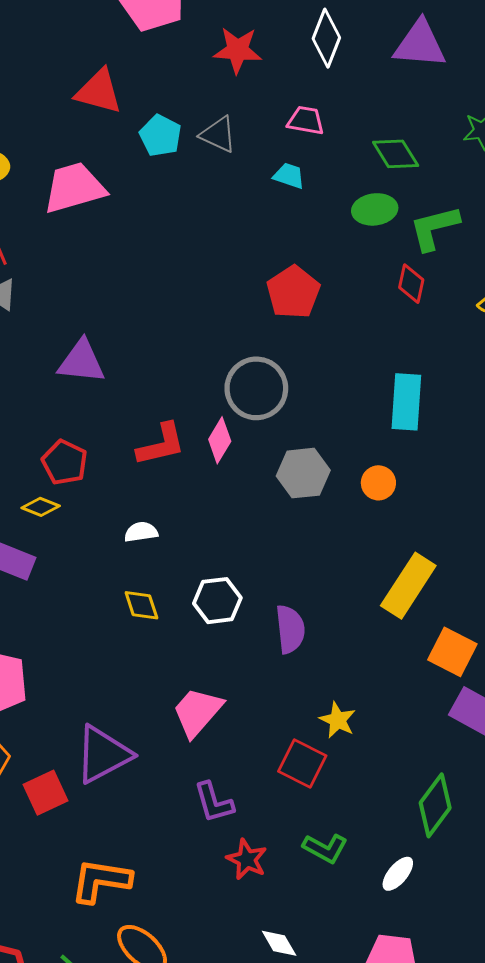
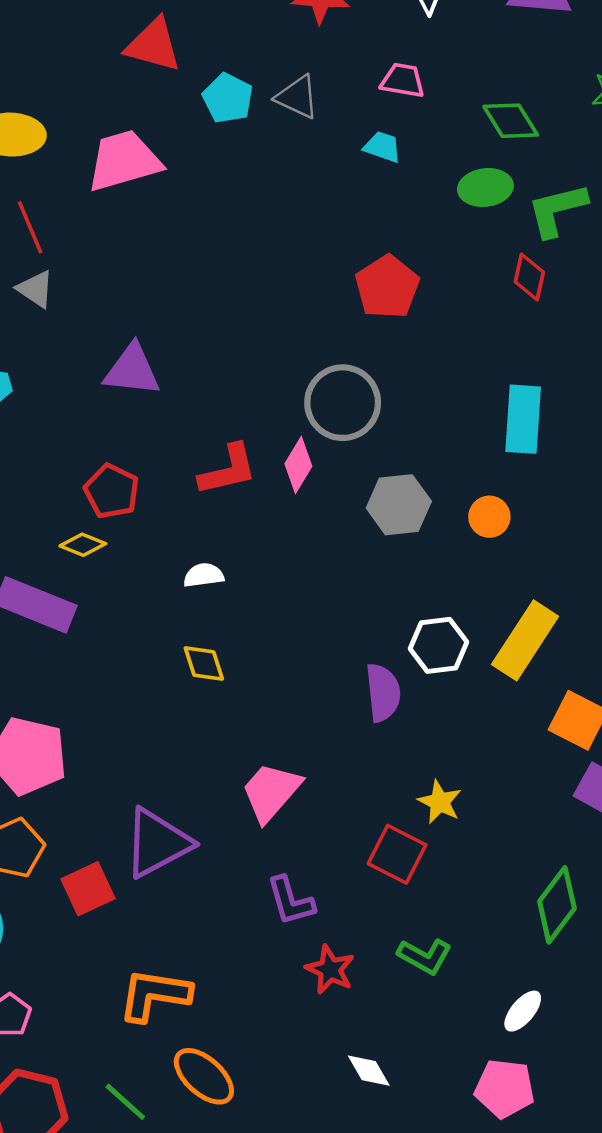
white hexagon: (217, 601) -> (438, 645), moved
white ellipse: (398, 874) -> (523, 1011), moved

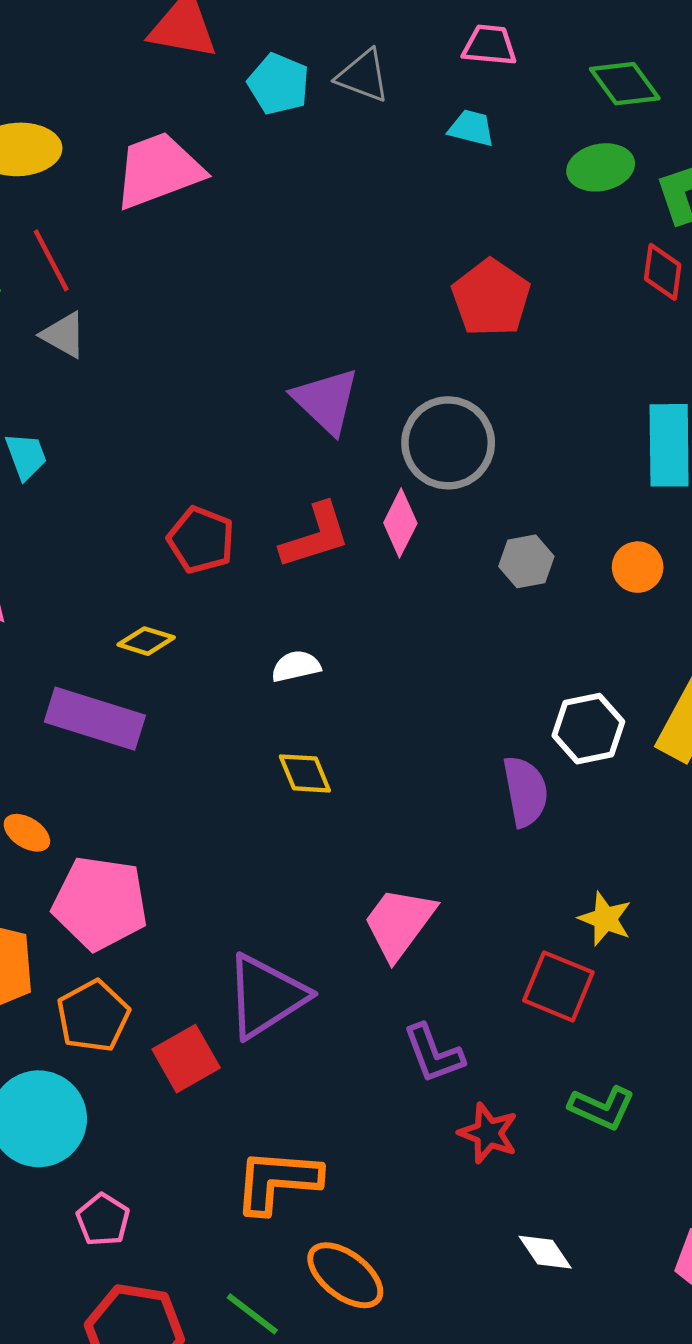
purple triangle: (132, 370) -> (326, 401), moved, turned 42
red pentagon: (112, 491) -> (201, 540), moved
gray hexagon: (399, 505) -> (526, 561), size x0.7

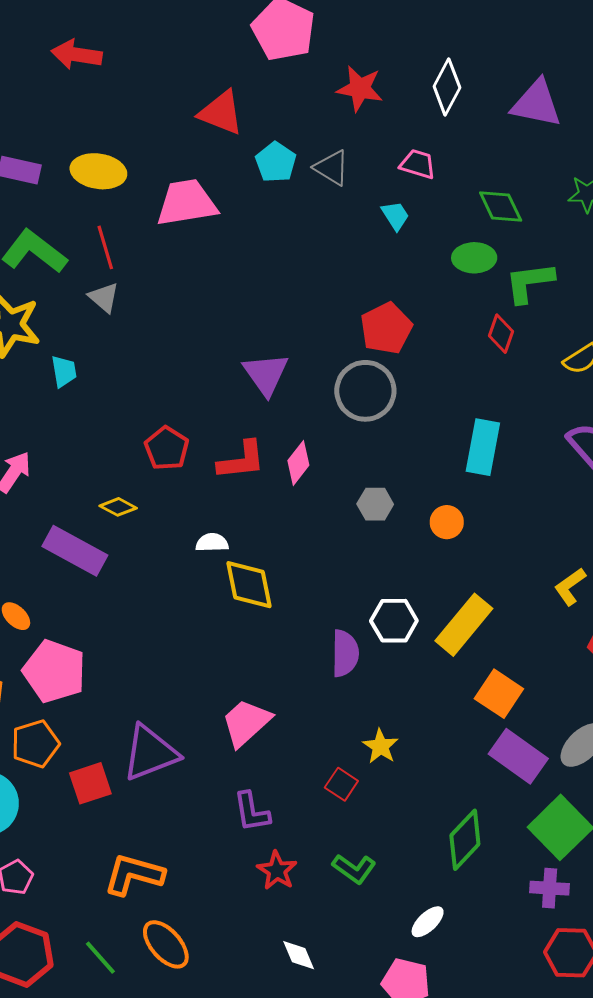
cyan trapezoid: (471, 128) -> (395, 216), turned 32
gray circle: (448, 443) -> (365, 391), moved
yellow diamond: (305, 773) -> (249, 585), moved, size x1.5
red square: (558, 986) -> (341, 784), size x0.7

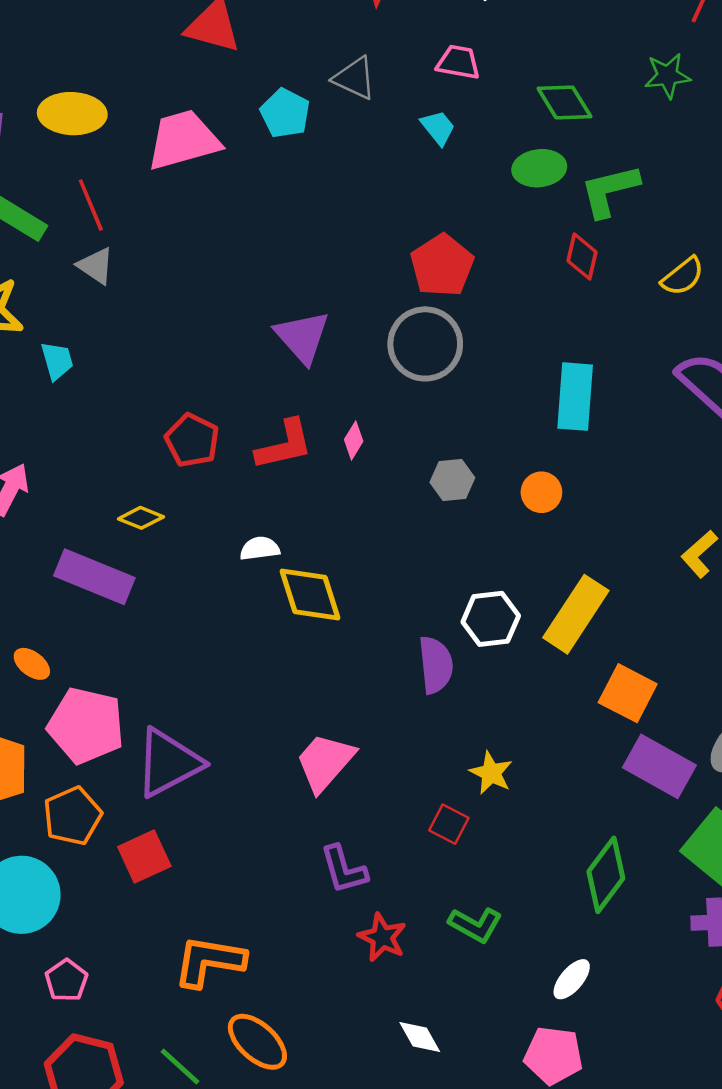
cyan pentagon: (276, 162) -> (285, 113), moved
pink diamond: (298, 463) -> (354, 440), size x0.7
purple triangle: (150, 753) -> (168, 763), moved

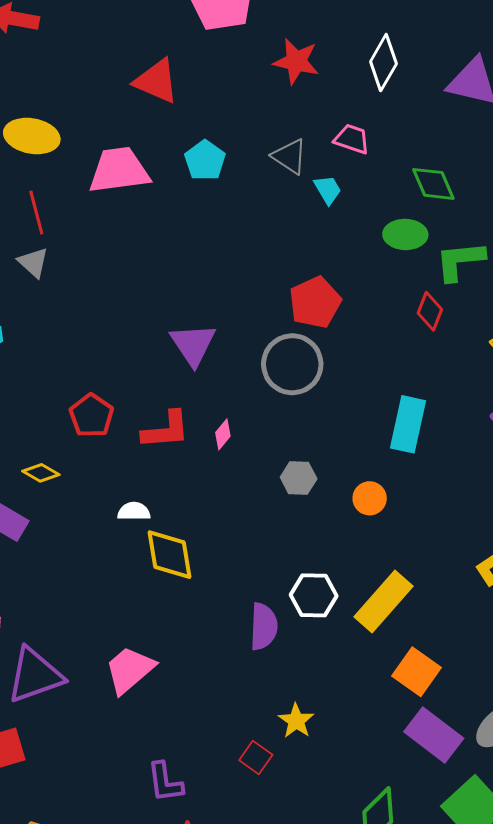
gray triangle: (354, 78) -> (290, 156), moved
pink trapezoid: (325, 762) -> (130, 670), moved

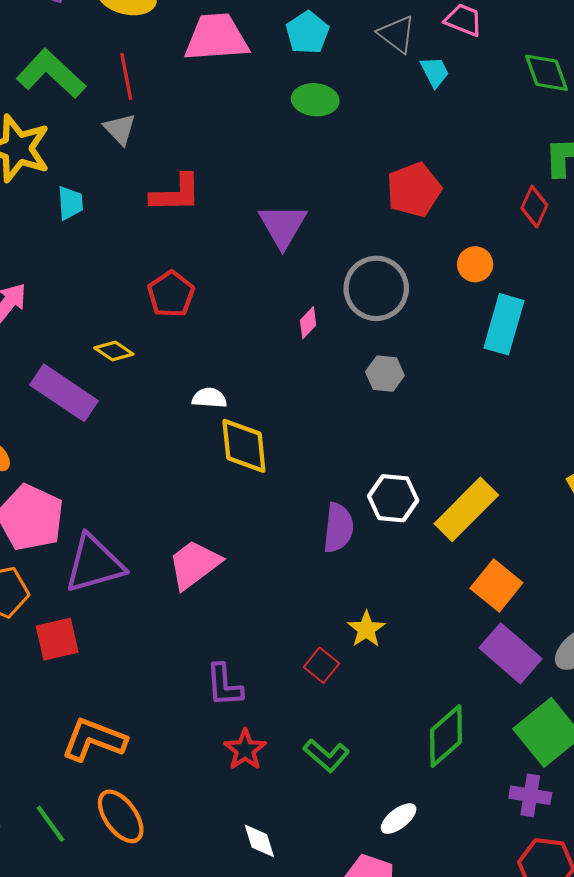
green ellipse: (405, 234) -> (315, 100), moved
gray circle: (292, 364) -> (376, 288), moved
red L-shape: (166, 430) -> (176, 193), moved
orange circle: (370, 498) -> (475, 264), moved

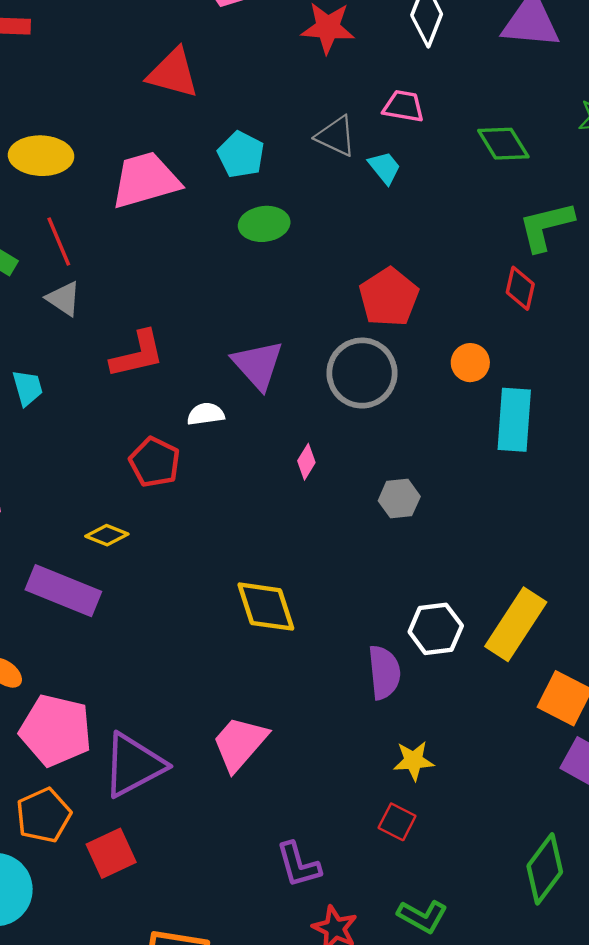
gray circle: (376, 288) -> (362, 373), moved
white semicircle: (209, 398) -> (206, 414), moved
yellow star: (366, 629) -> (414, 761), moved, turned -30

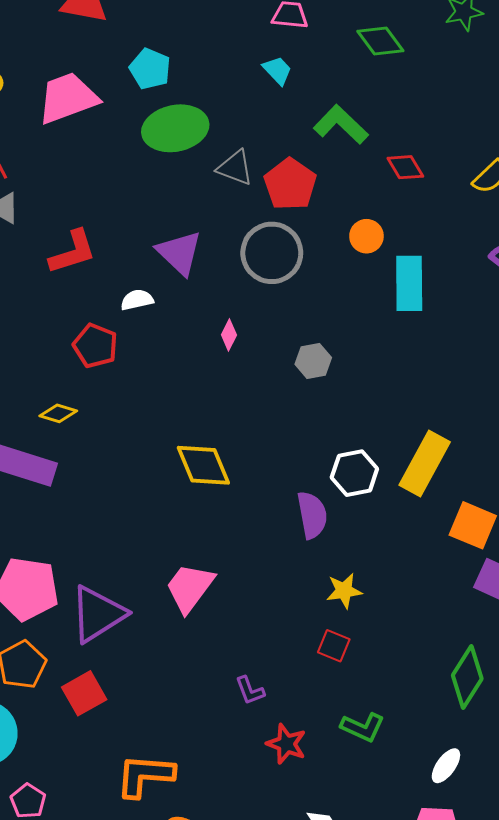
gray triangle: (336, 136) -> (235, 168), moved
green ellipse: (264, 224) -> (175, 128), size x1.5
green L-shape: (546, 226) -> (341, 125), moved, turned 62
red diamond: (520, 288) -> (405, 167), turned -39
purple L-shape: (298, 865) -> (250, 690), size x0.7

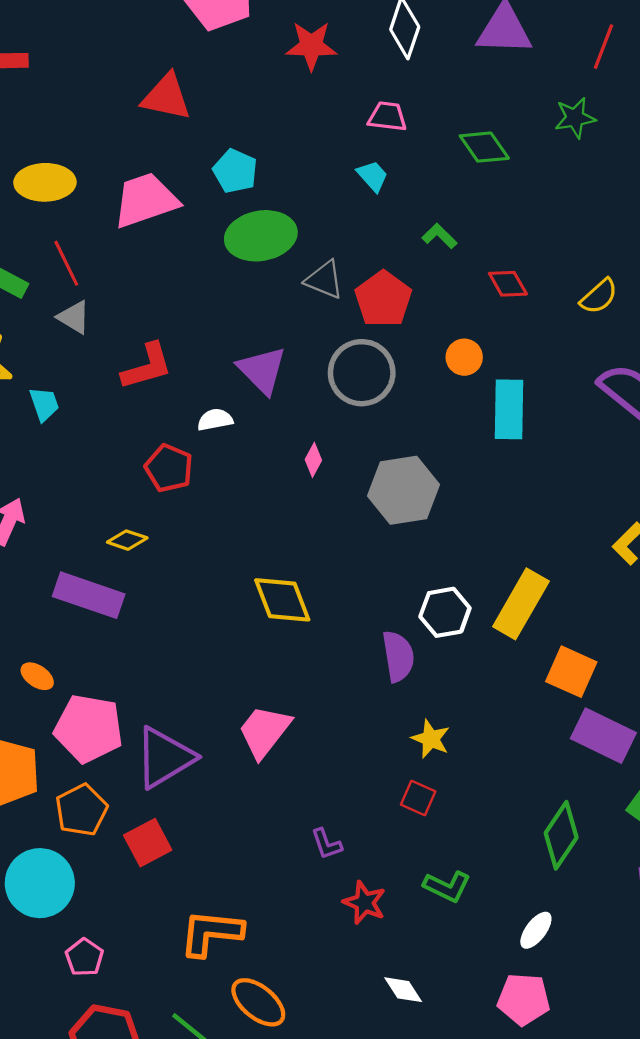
green L-shape: (341, 125) -> (439, 236), size x0.6
gray hexagon: (313, 361) -> (404, 490), size x1.8
yellow star: (344, 591) -> (431, 739), turned 30

